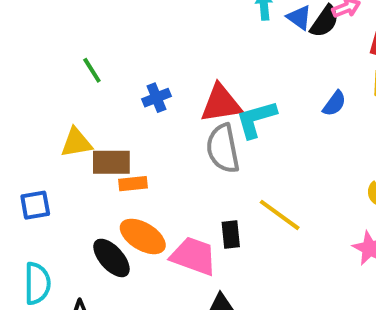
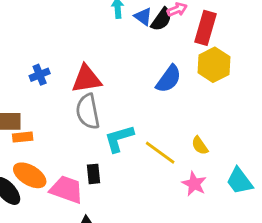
blue semicircle: (334, 103) -> (169, 79), size x1.5
cyan L-shape: (256, 119) -> (119, 138), moved
yellow line: (280, 215) -> (160, 153), moved

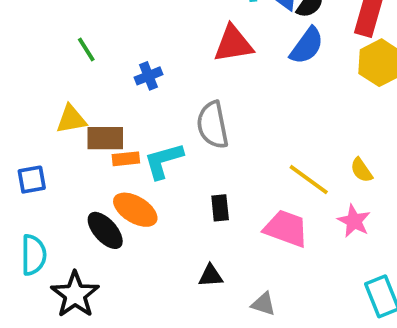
red triangle: (86, 79) -> (233, 44), moved
blue semicircle: (169, 79) -> (307, 46), moved
cyan L-shape: (119, 138) -> (164, 161), moved
pink trapezoid: (67, 189) -> (286, 229), moved

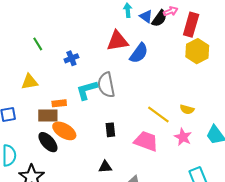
blue semicircle: (307, 46) -> (139, 53), moved
brown rectangle: (105, 138) -> (48, 116), moved
cyan L-shape: (164, 161) -> (87, 90), moved
yellow semicircle: (361, 170) -> (187, 109), turned -40

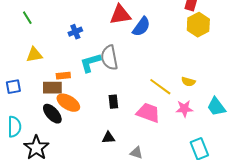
green line: (38, 44) -> (27, 18), moved
pink star: (183, 137) -> (184, 109), turned -30

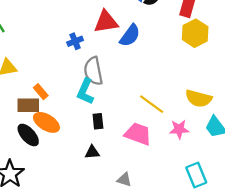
blue cross: (75, 32) -> (75, 41), moved
cyan L-shape: (90, 63) -> (85, 92), moved, turned -50
orange rectangle: (63, 76) -> (41, 92), turned 56
yellow semicircle: (188, 82) -> (199, 98), moved, size x1.6
black triangle: (108, 138) -> (92, 152), moved

